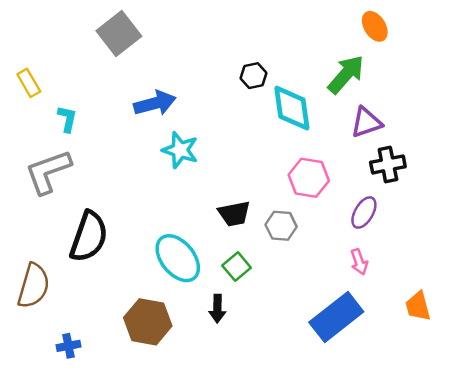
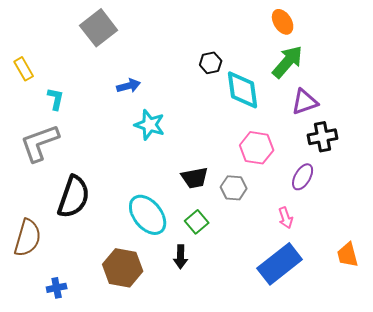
orange ellipse: (375, 26) -> (283, 22), moved
blue arrow: (155, 103) -> (129, 86), size x0.7
pink arrow: (359, 262) -> (286, 218), moved

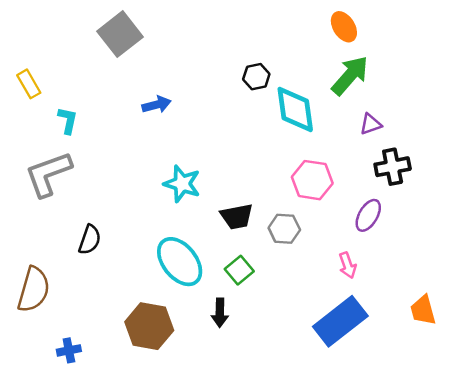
purple triangle: (305, 102) -> (371, 124), size x0.7
cyan star: (150, 125) -> (182, 184), moved
black semicircle: (74, 197) -> (90, 240), size x0.6

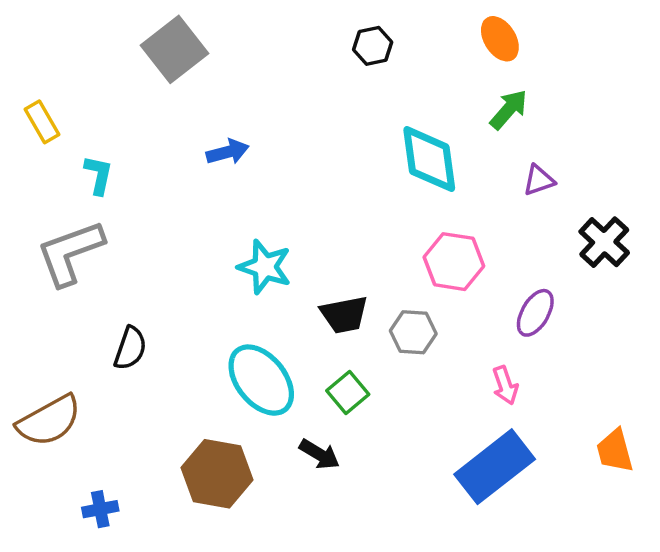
green arrow: (350, 75) -> (509, 110), size x0.7
black hexagon: (256, 77) -> (373, 46), moved
black cross: (393, 167) -> (604, 242), moved, turned -36
brown semicircle: (34, 290) -> (49, 421), turned 45
black arrow: (220, 313) -> (320, 454), turned -60

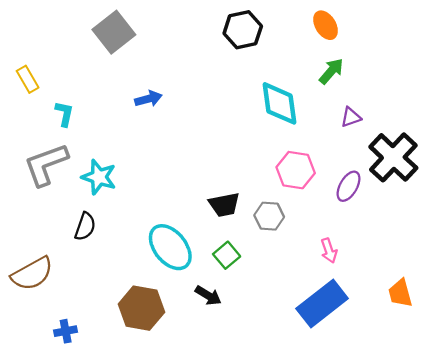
black hexagon: (373, 46) -> (243, 30), size x1.5
black cross: (604, 242) -> (393, 157), size x1.5
cyan star: (265, 267) -> (99, 177), moved
purple ellipse: (535, 313) -> (349, 186), moved

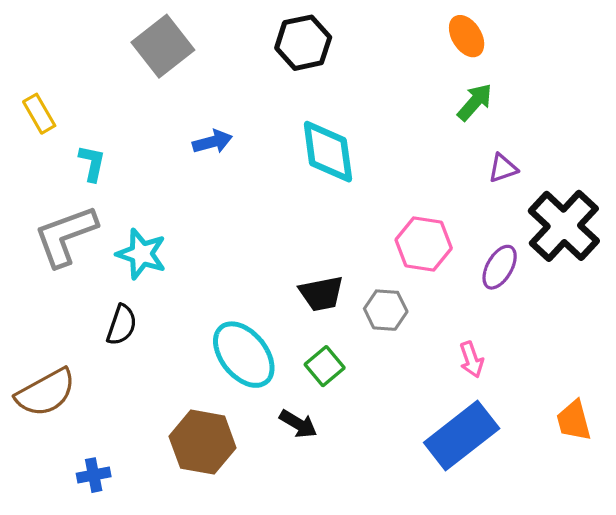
black hexagon: (243, 30) -> (303, 43), moved
cyan diamond: (280, 103) -> (328, 152), moved

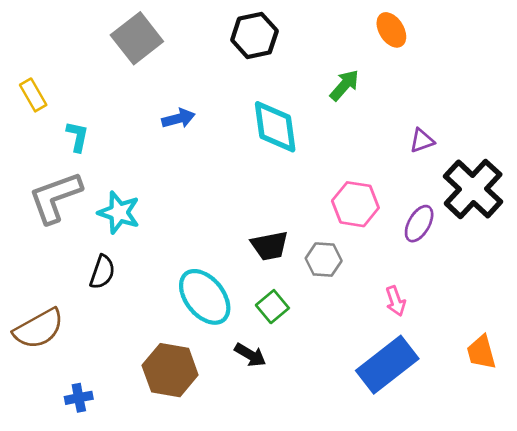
green arrow: (475, 102) -> (344, 85), moved

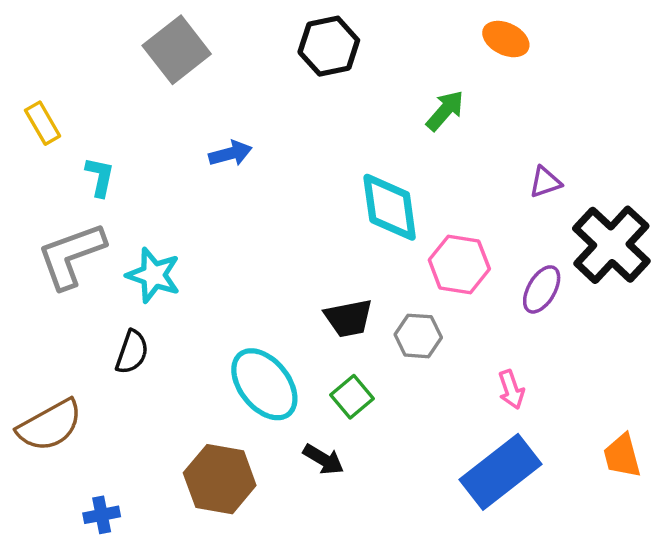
orange ellipse: (391, 30) -> (506, 39), turned -32
cyan diamond: (275, 127) -> (390, 207), moved

